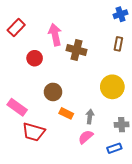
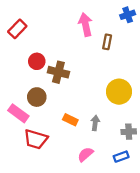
pink arrow: (55, 35) -> (85, 25), moved
brown rectangle: (118, 44) -> (107, 42), moved
brown cross: (77, 50) -> (58, 72), moved
brown circle: (53, 92) -> (37, 97), moved
pink semicircle: (86, 137) -> (85, 154), moved

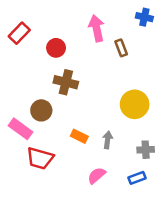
blue cross: (128, 15) -> (144, 17), turned 32
brown rectangle: (107, 42) -> (121, 48), turned -32
red circle: (37, 61) -> (56, 48), moved

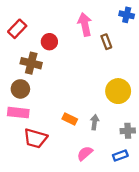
brown cross: (66, 82) -> (31, 63), moved
brown circle: (41, 110) -> (20, 89), moved
pink rectangle: (20, 129) -> (18, 113), turned -30

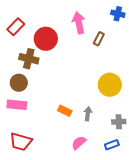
red circle: (49, 42) -> (46, 39), size x1.5
brown rectangle: (106, 42) -> (99, 39), turned 48
red trapezoid: (35, 138) -> (21, 142), moved

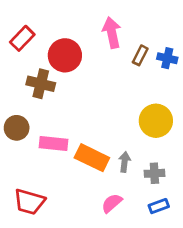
blue cross: (118, 14) -> (167, 58), moved
brown circle: (19, 83) -> (17, 128), moved
pink rectangle: (17, 105) -> (54, 143), moved
orange rectangle: (65, 111) -> (92, 158), size x1.6
gray cross: (119, 122) -> (154, 173), moved

